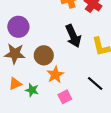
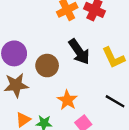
brown circle: (44, 55) -> (47, 66), moved

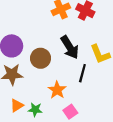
black line: (115, 101) -> (82, 73), moved, turned 72

